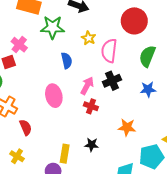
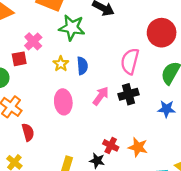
yellow star: (89, 38) -> (61, 64), moved
red cross: (91, 106) -> (111, 145), moved

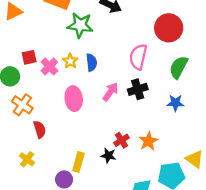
pink cross: (33, 41) -> (49, 66), moved
red cross: (111, 145) -> (122, 140), turned 32
orange star: (138, 147) -> (148, 141), turned 30

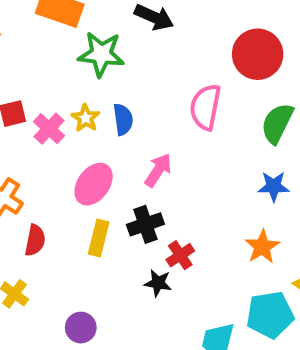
black cross: (138, 89) -> (145, 224), moved
pink ellipse: (74, 99) -> (94, 184), turned 45
red semicircle: (40, 129) -> (35, 240), turned 30
orange star: (148, 141) -> (262, 247), moved
yellow rectangle: (78, 162) -> (99, 238), moved

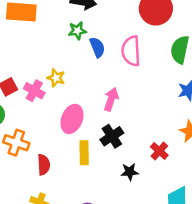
green star: (101, 54) -> (77, 31), moved, size x0.6
blue semicircle: (123, 119) -> (97, 47), moved
red cross: (180, 255) -> (159, 151), moved

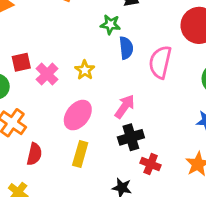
yellow star: (56, 78) -> (85, 70), moved
black cross: (112, 136) -> (131, 137), moved
red cross: (159, 151) -> (151, 164), moved, turned -36

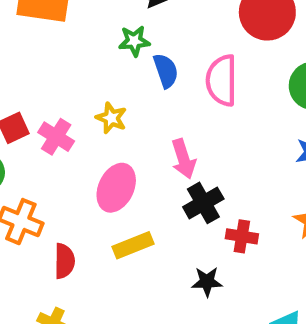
pink arrow: (125, 106) -> (184, 159), turned 140
yellow rectangle: (80, 154) -> (133, 245), turned 65

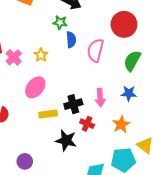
pink arrow: (184, 159) -> (100, 98), moved
yellow rectangle: (133, 245) -> (48, 114), moved
black star: (207, 282) -> (66, 140), size x1.5

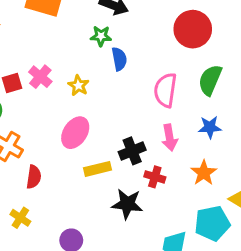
pink semicircle: (95, 50) -> (165, 90), moved
pink cross: (14, 57) -> (40, 77), moved

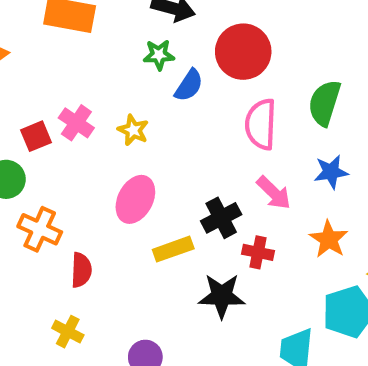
red circle: (193, 29) -> (243, 52), moved
blue semicircle: (119, 59) -> (189, 85), turned 50
pink arrow: (170, 138) -> (274, 193), turned -30

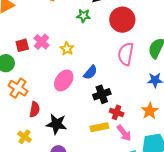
blue semicircle: (189, 85) -> (90, 72), moved
pink arrow: (274, 193) -> (124, 133), moved
yellow rectangle: (173, 249) -> (99, 127), moved
black star: (222, 296) -> (56, 124), moved

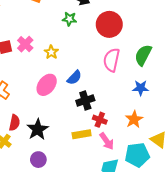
red semicircle: (35, 109) -> (14, 123), moved
black star: (56, 124) -> (38, 129), turned 30

